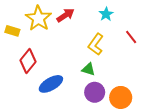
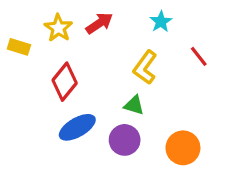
yellow star: (38, 18) -> (58, 28), size x0.7
red diamond: (28, 61) -> (65, 82), moved
purple circle: (95, 92) -> (125, 140), moved

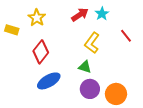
red arrow: (99, 23) -> (80, 15), moved
purple circle: (125, 140) -> (90, 89), moved

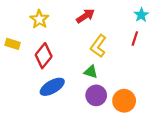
cyan star: (102, 14) -> (141, 15), moved
yellow rectangle: (12, 30) -> (13, 44), moved
red line: (126, 36) -> (135, 39), turned 56

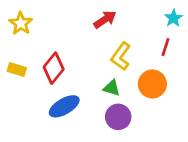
yellow star: (39, 19) -> (21, 23), moved
yellow rectangle: (13, 44) -> (17, 69), moved
orange circle: (124, 101) -> (152, 84), moved

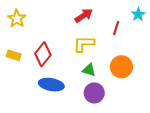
red line: (166, 47) -> (116, 28), moved
yellow L-shape: (121, 56) -> (84, 44), moved, turned 55
blue ellipse: (64, 106) -> (51, 85), turned 40

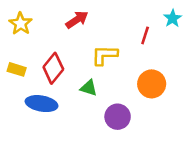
red arrow: (84, 16) -> (77, 20), moved
green triangle: (89, 70) -> (89, 88), moved
blue ellipse: (51, 85) -> (42, 104), moved

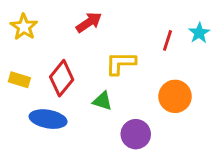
cyan star: (173, 18) -> (199, 33), moved

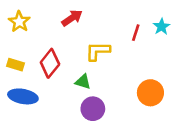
orange circle: (175, 96) -> (150, 93), moved
blue ellipse: (48, 119) -> (23, 96), moved
purple circle: (136, 134) -> (93, 109), moved

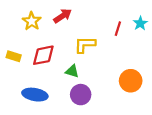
yellow star: (19, 22) -> (32, 21), moved
red diamond: (50, 63) -> (43, 55), turned 40
blue ellipse: (23, 96) -> (35, 95), moved

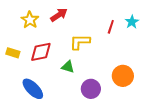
blue ellipse: (35, 95) -> (33, 89), turned 35
purple circle: (81, 95) -> (91, 89), moved

